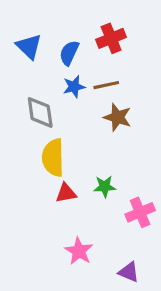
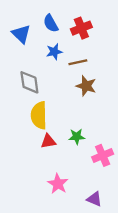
blue semicircle: (69, 53) -> (51, 23), moved, turned -54
blue star: (74, 87) -> (54, 52), moved

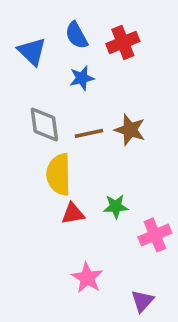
brown line: (78, 62) -> (89, 133), moved
purple triangle: (94, 199) -> (142, 301), turned 49

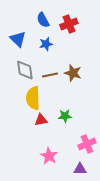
blue triangle: (32, 51) -> (18, 39), moved
pink cross: (155, 235) -> (87, 144), moved
purple triangle: (142, 301) -> (80, 169), turned 48

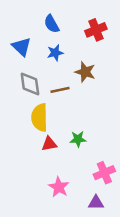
red cross: (69, 24) -> (96, 30), moved
brown star: (73, 73) -> (85, 72), moved

